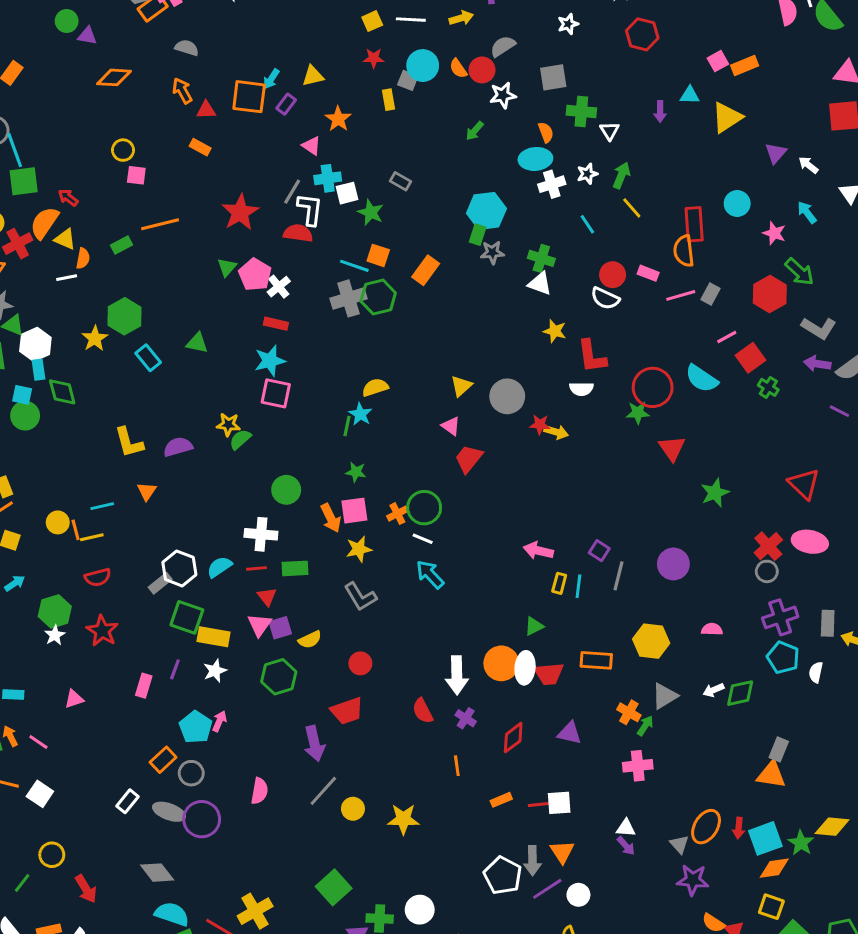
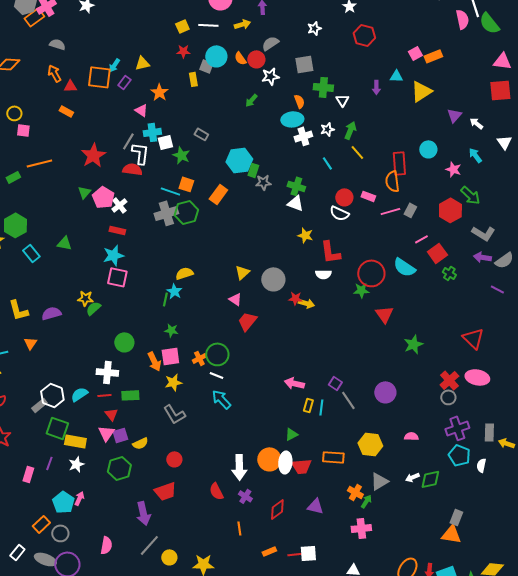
cyan hexagon: (486, 211) -> (239, 160), moved
gray line: (618, 576) -> (348, 400), turned -48

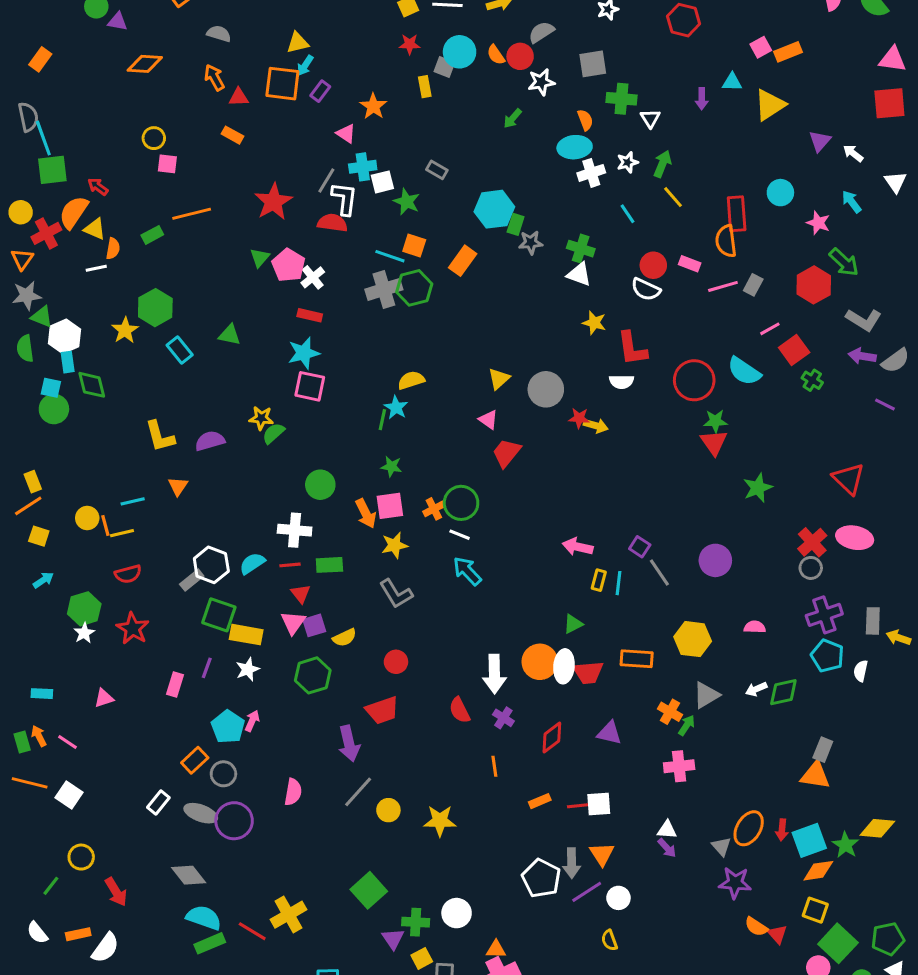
yellow triangle: (142, 63) -> (298, 43), moved
green star: (361, 290) -> (715, 421), moved

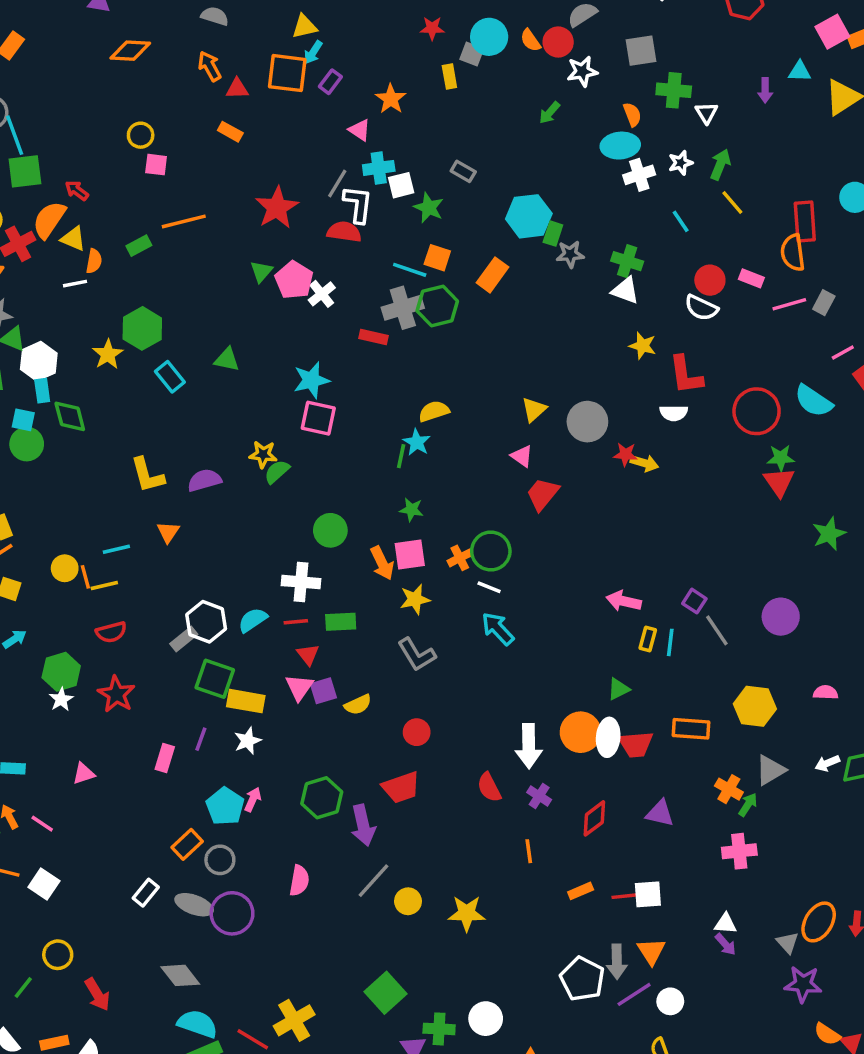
pink square: (761, 47) -> (832, 32), size x1.4
red rectangle: (310, 315) -> (373, 337), moved
green hexagon: (313, 675) -> (322, 798), moved

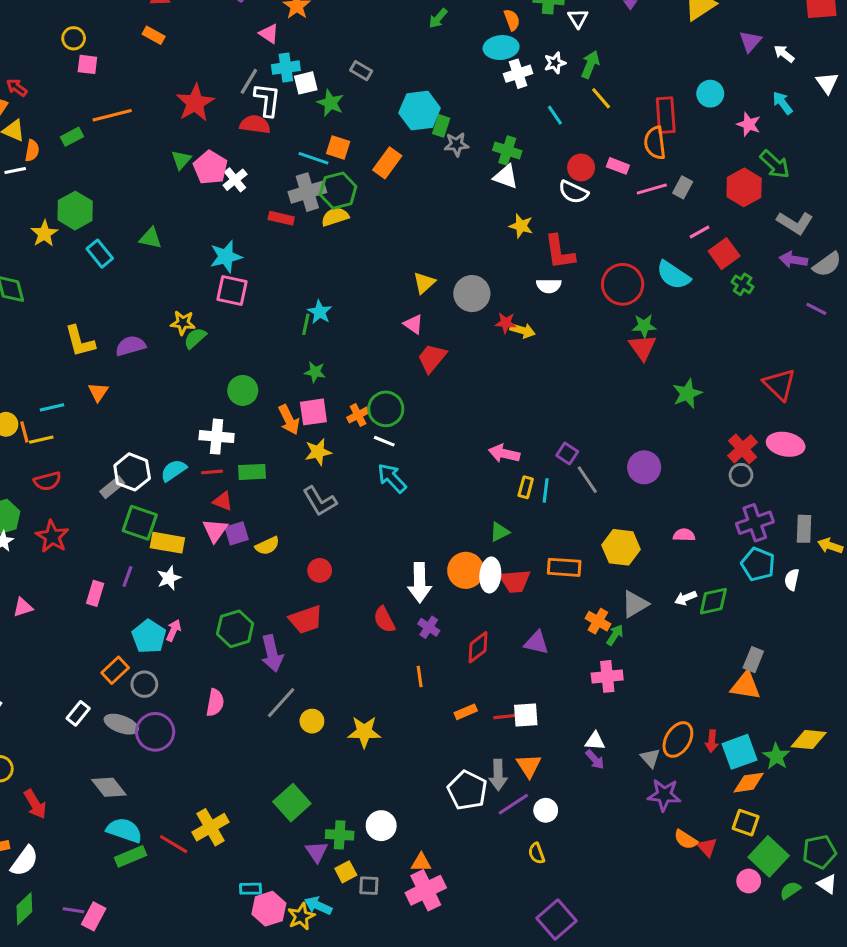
yellow semicircle: (434, 411) -> (335, 217), moved
red triangle: (308, 655) -> (223, 501), turned -30

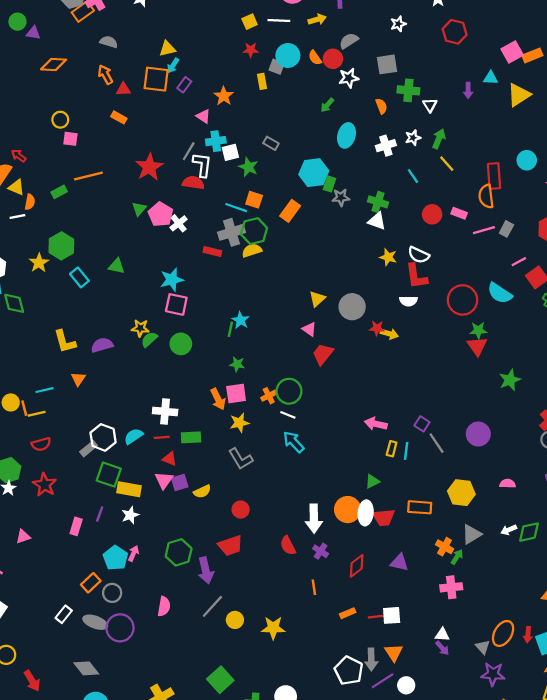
cyan ellipse: (501, 48) -> (346, 135), moved, turned -70
white semicircle: (573, 192) -> (419, 255), moved
green circle: (243, 390) -> (181, 344), moved

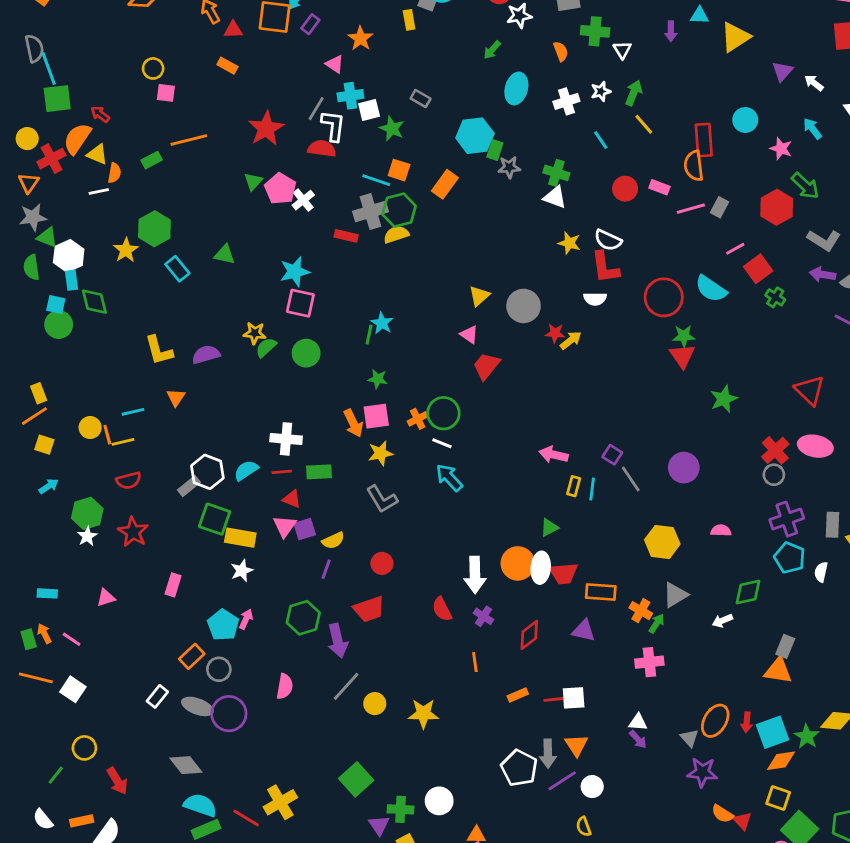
yellow arrow: (389, 334) -> (571, 340), turned -54
orange rectangle: (420, 507) -> (601, 592), moved
purple line: (100, 514) -> (326, 569), moved
white arrow: (509, 530) -> (722, 621), moved

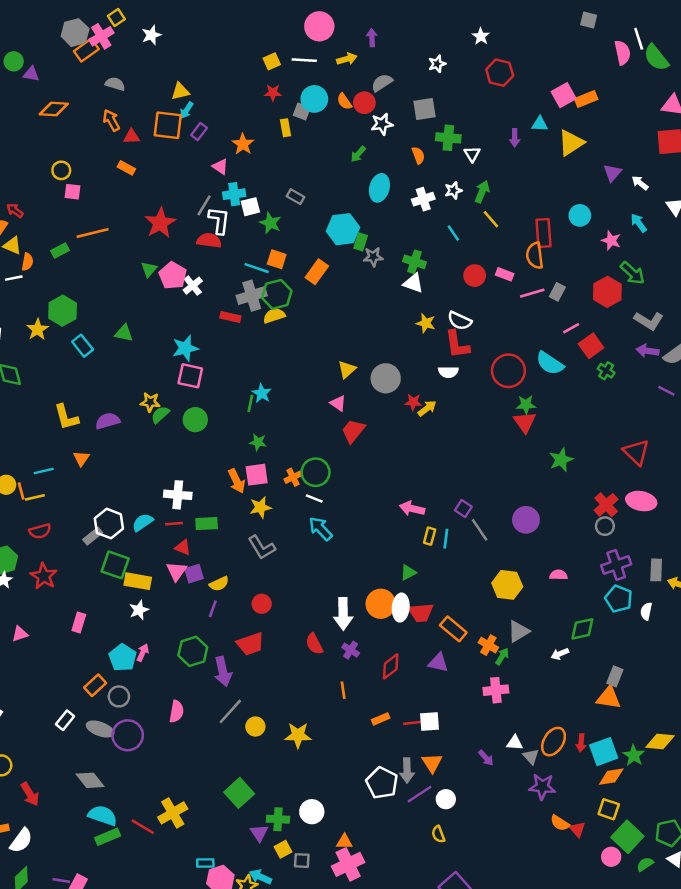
orange rectangle: (601, 592) -> (453, 629), turned 36
white triangle: (638, 722) -> (515, 743), moved

